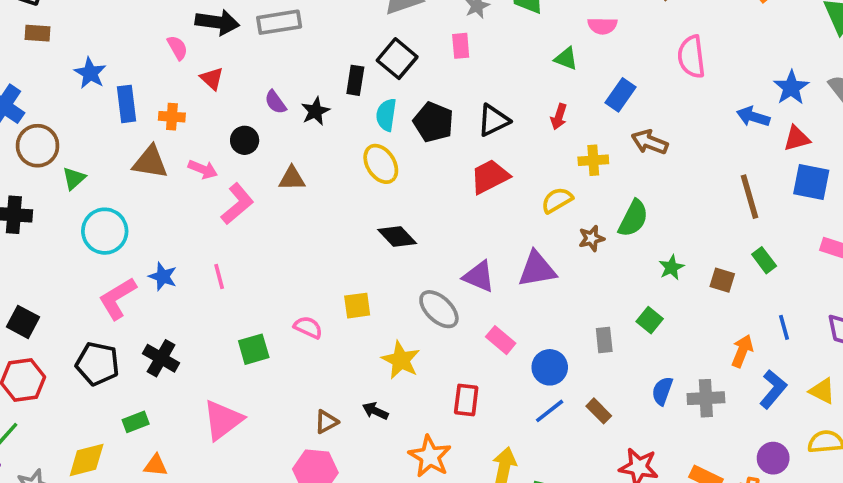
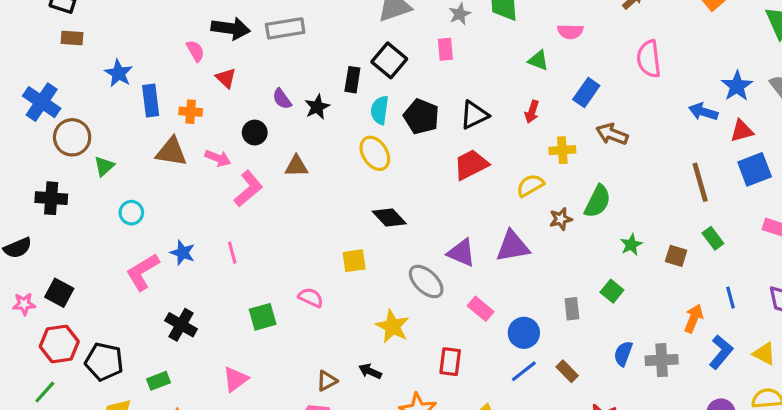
blue square: (811, 182) -> (755, 169), turned -32
cyan circle: (105, 231) -> (131, 213), size x0.6
yellow square: (357, 306) -> (354, 261), moved
black pentagon: (97, 364) -> (104, 362), moved
pink triangle: (223, 420) -> (235, 379), size x0.7

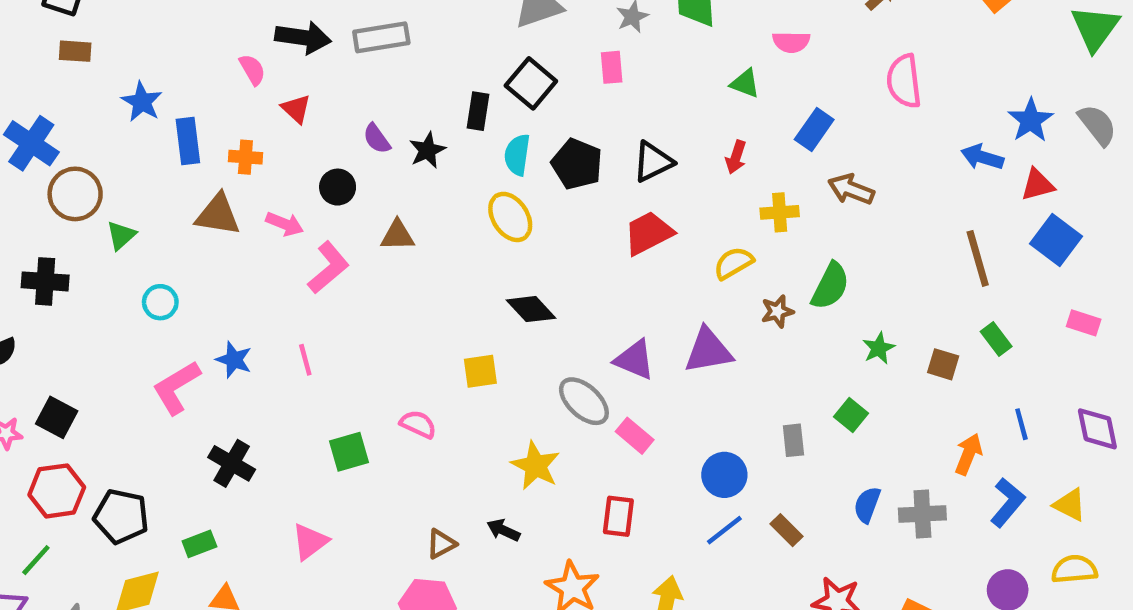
blue square: (755, 169) -> (1056, 240), turned -32
pink rectangle: (481, 309) -> (635, 436), moved

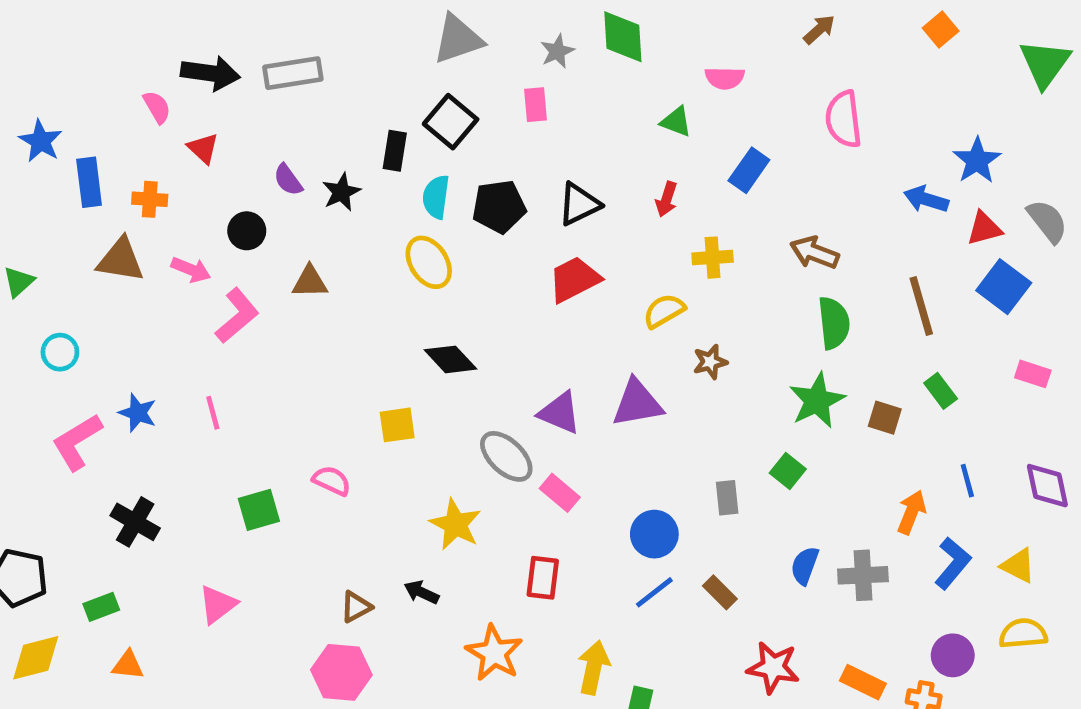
gray semicircle: (1097, 125) -> (1047, 221), moved
black pentagon: (577, 164) -> (499, 207), turned -30
brown arrow: (851, 189) -> (814, 253), moved
green semicircle: (830, 286) -> (834, 323), moved, turned -33
green star: (879, 348) -> (817, 401), size x1.6

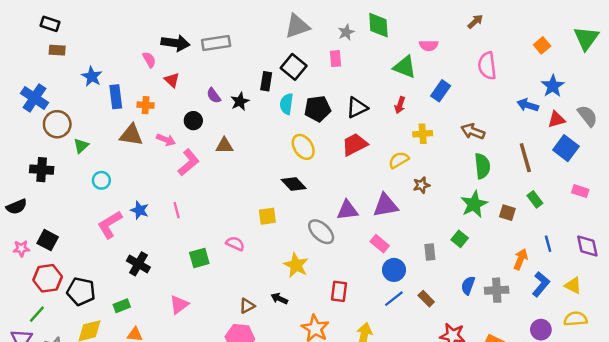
orange square: (941, 29) -> (542, 45), moved
green triangle: (676, 122) -> (405, 67), size x1.5
yellow ellipse: (429, 262) -> (303, 147), moved
purple triangle: (560, 413) -> (347, 210), turned -30
pink rectangle: (560, 493) -> (380, 244), moved

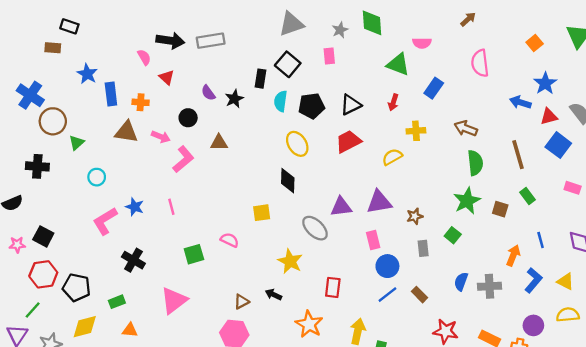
black rectangle: (50, 24) -> (69, 26), moved
black diamond: (294, 184) -> (288, 181), turned 45
brown star: (421, 185) -> (415, 216), moved
pink rectangle: (380, 244) -> (373, 240), turned 36
pink triangle: (179, 305) -> (174, 301), size x1.4

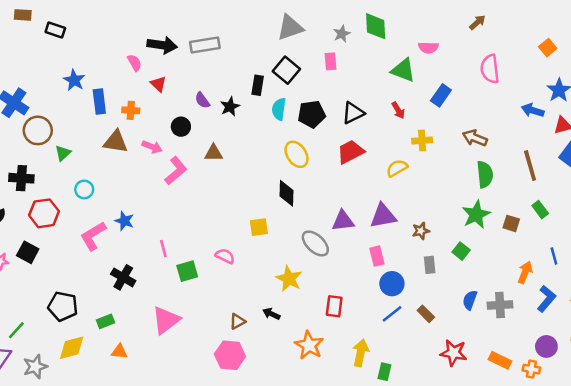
brown rectangle: (53, 48) -> (23, 15), moved
red arrow: (393, 102) -> (398, 110), turned -49
pink line: (171, 207) -> (163, 249), moved
red hexagon: (43, 274) -> (44, 213), moved

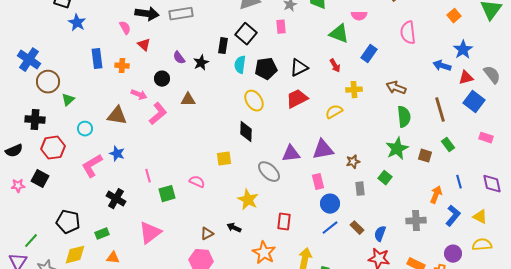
blue star: (74, 80) -> (77, 23), moved
brown triangle: (116, 142) -> (117, 116), moved
blue semicircle: (470, 300) -> (380, 234), moved

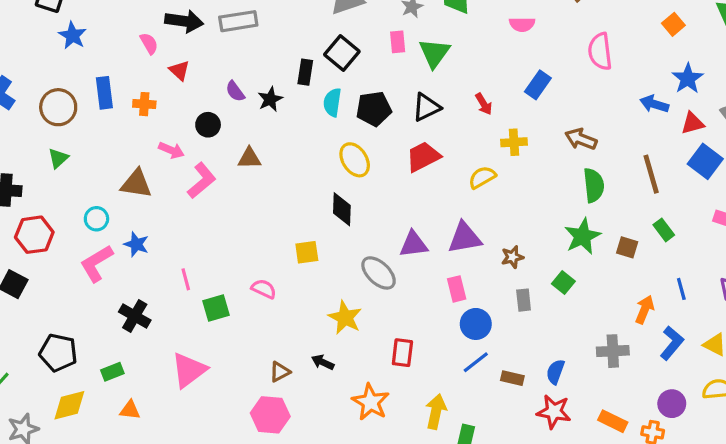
green triangle: (339, 34) -> (434, 53), moved, turned 45
brown circle: (48, 82) -> (58, 107), moved
cyan circle: (85, 129) -> (96, 219), moved
brown rectangle: (357, 228) -> (512, 378), moved, turned -32

